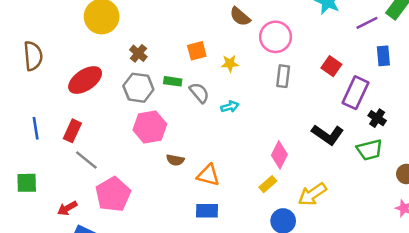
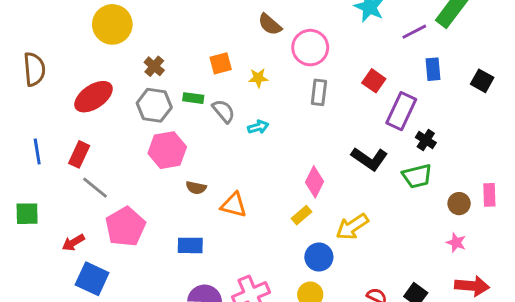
blue rectangle: (207, 211) -> (190, 245), moved

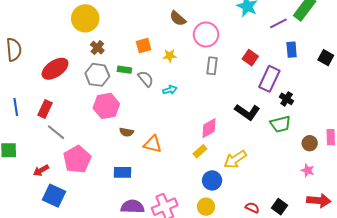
yellow circle: (112, 24) -> (85, 18), moved
pink diamond: (315, 182) -> (209, 128), turned 35

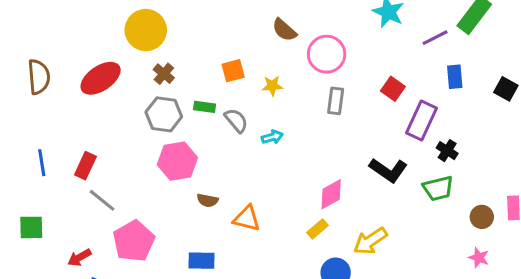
red ellipse: (55, 69) -> (101, 78), moved

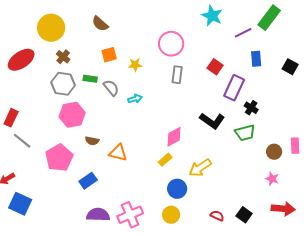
brown semicircle: (284, 30) -> (100, 24), moved
pink pentagon: (134, 241) -> (59, 158), moved
blue rectangle: (202, 261) -> (88, 181), turned -36

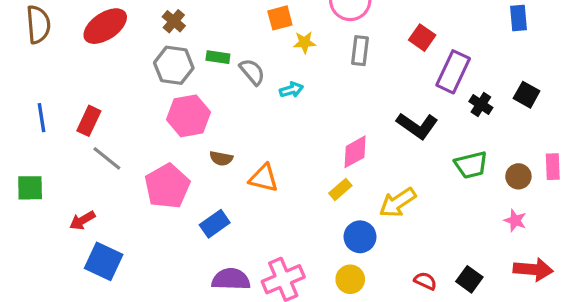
orange square: (109, 55) -> (280, 18), moved
blue rectangle: (256, 59) -> (518, 18), moved
yellow star: (135, 65) -> (304, 42), moved
black square: (290, 67) -> (527, 95), moved
green trapezoid: (245, 133) -> (471, 165), moved

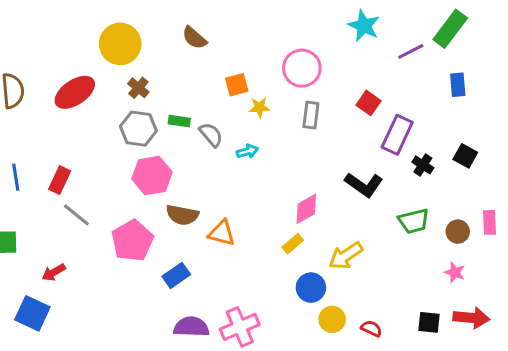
brown semicircle: (221, 158) -> (182, 215), size x1.5
blue square: (104, 261) -> (32, 313), moved
yellow circle: (350, 279) -> (332, 319), moved
black square: (469, 279) -> (429, 322), moved, turned -30

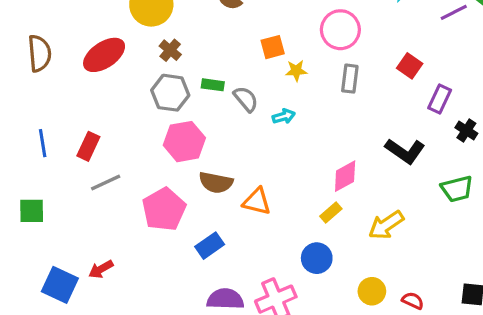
purple rectangle: (397, 135) -> (440, 99), size x0.7
gray line: (76, 215) -> (106, 183), turned -64
red arrow: (54, 272) -> (101, 269), moved
blue circle: (311, 288) -> (317, 258), moved

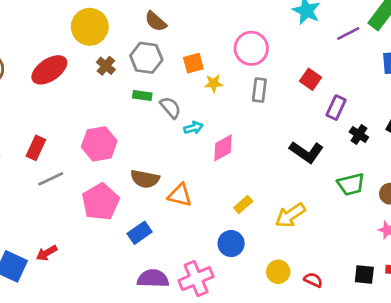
gray hexagon: (170, 93) -> (146, 58), moved
cyan arrow: (284, 116) -> (193, 128), moved
pink hexagon: (184, 142) -> (99, 144), moved
pink diamond: (345, 176) -> (223, 148), moved

